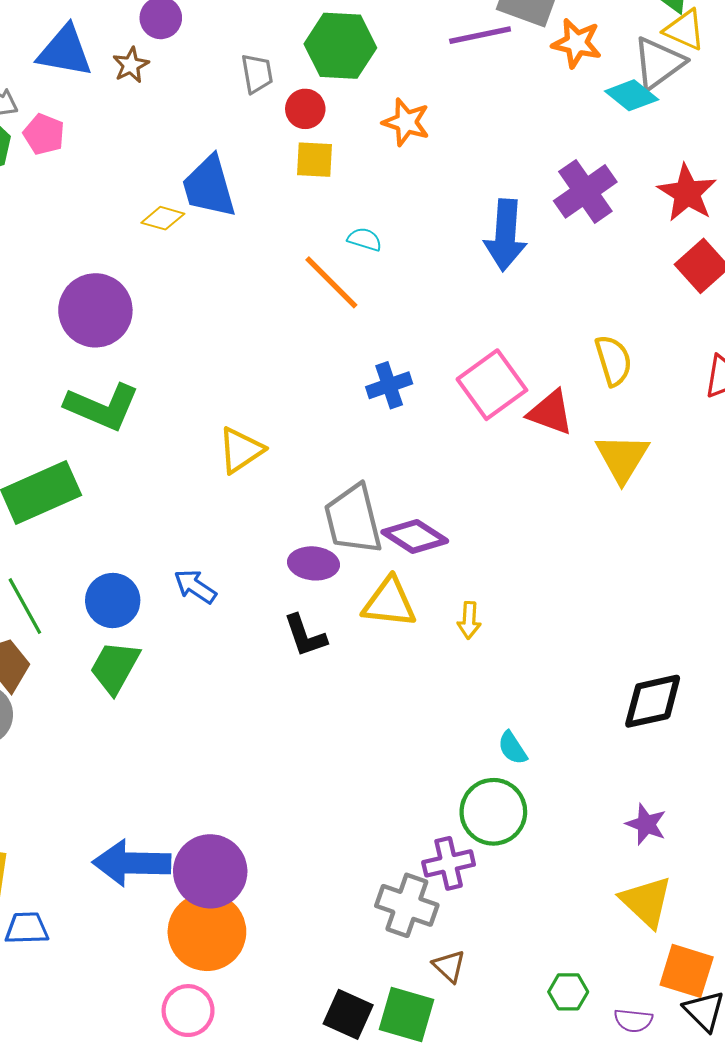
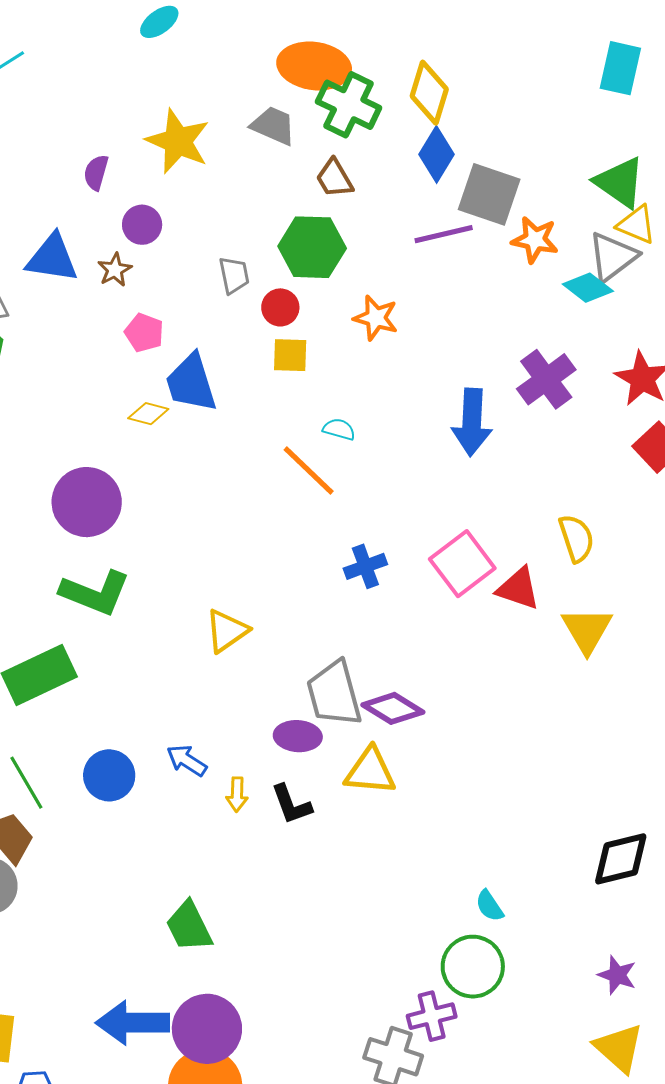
pink pentagon: (44, 134) -> (144, 333), moved
yellow arrow: (469, 620) -> (237, 794), moved
green trapezoid: (115, 667) -> (189, 926), moved, turned -54

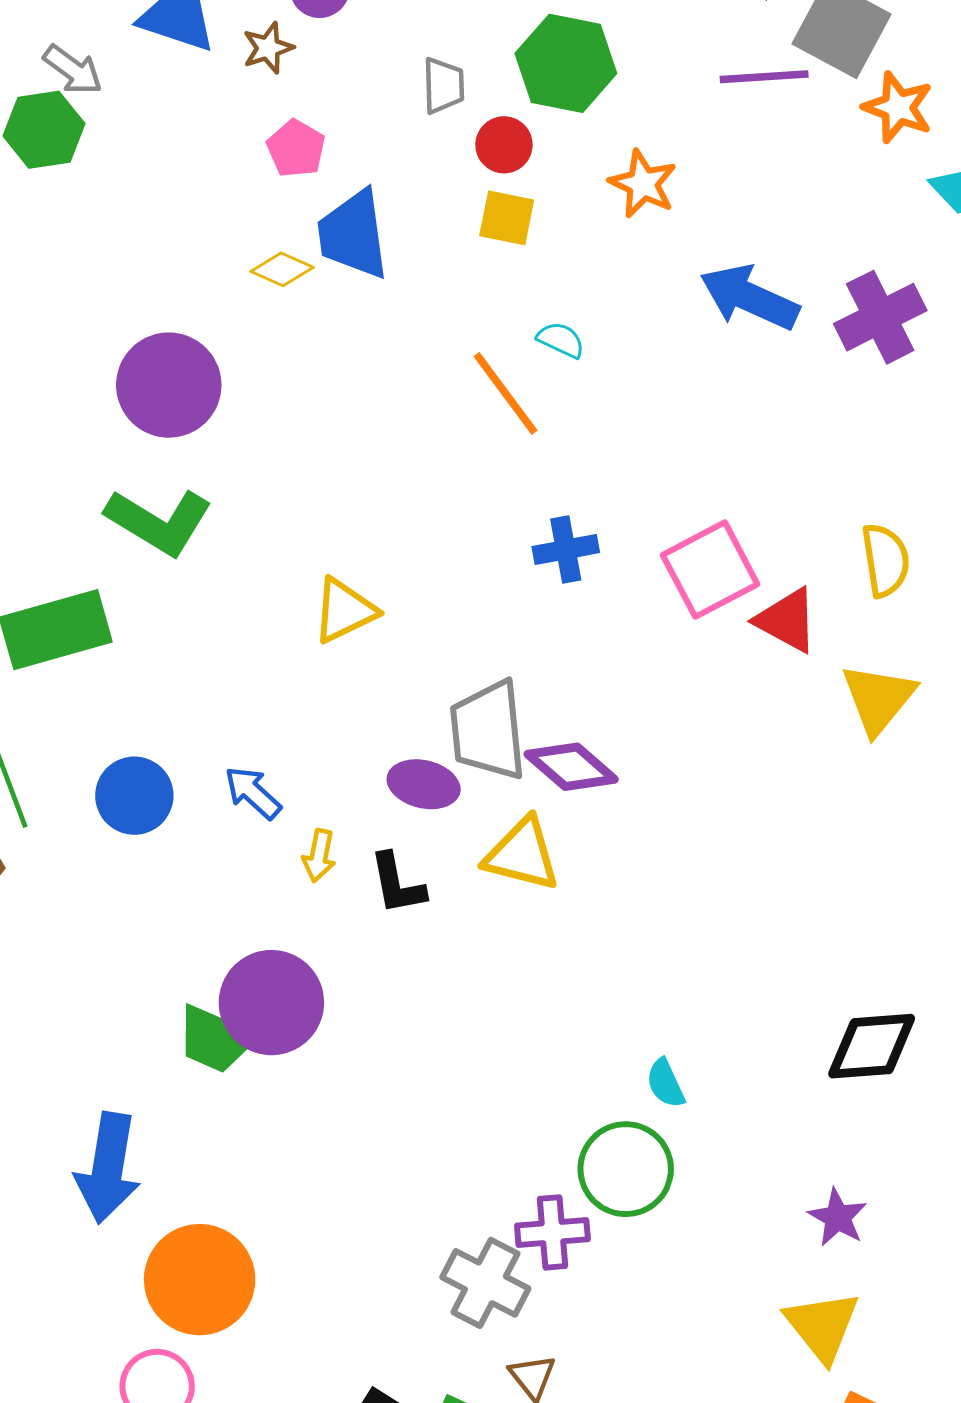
blue arrow: (472, 422) -> (749, 297), moved, turned 102
green trapezoid: (189, 926) -> (215, 1039), turned -50
blue arrow: (133, 1023) -> (108, 1168), turned -90
purple circle: (207, 1029) -> (271, 1003), moved

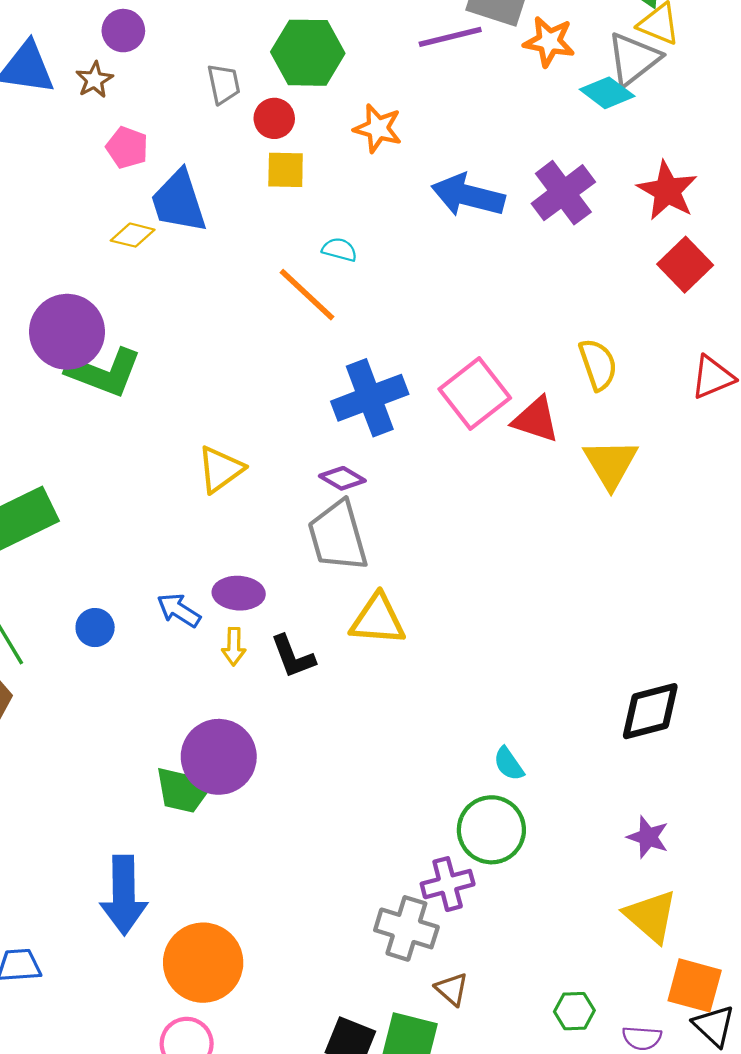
green L-shape: (159, 522) -> (104, 372), moved
blue cross: (566, 550) -> (370, 398), size x1.6
purple diamond: (571, 767) -> (342, 478), moved, size x0.7
purple ellipse: (424, 784) -> (239, 593), moved
blue circle: (134, 796) -> (95, 628), size x0.7

